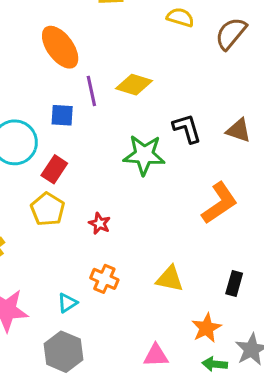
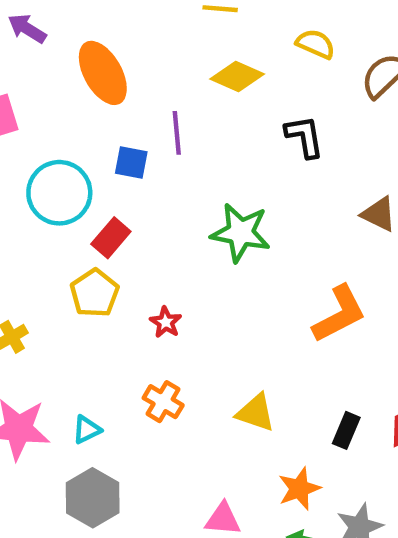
orange ellipse: (60, 47) -> (103, 73), moved
yellow diamond: (134, 85) -> (237, 77), moved
black L-shape: (187, 128) -> (304, 137), moved
cyan triangle: (67, 303) -> (87, 430), moved

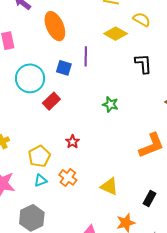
yellow semicircle: (316, 44) -> (142, 19), moved
green star: (241, 233) -> (110, 104), size x0.6
yellow pentagon: (95, 293) -> (39, 156), moved
cyan triangle: (87, 430) -> (41, 180), moved

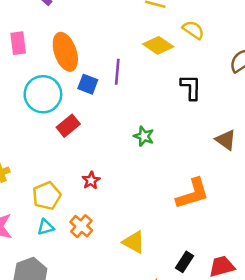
orange ellipse: (55, 26) -> (65, 52), moved

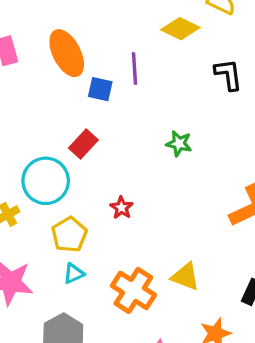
cyan circle: (43, 94) -> (46, 181), moved
orange cross: (81, 226) -> (133, 290), moved, size x1.5

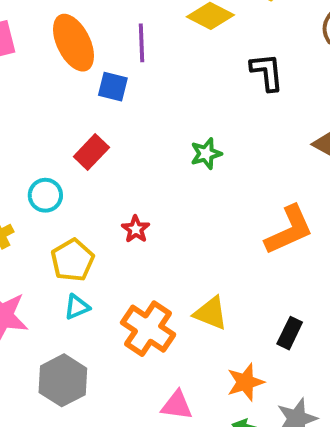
purple line: (134, 69) -> (141, 43), moved
green star: (179, 144) -> (206, 154), turned -30
cyan circle: (46, 181) -> (45, 195), size x0.6

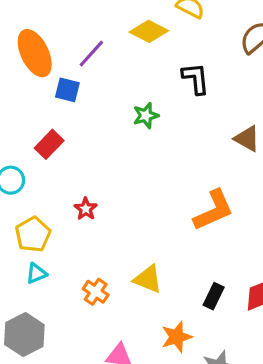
purple line: (141, 43) -> (91, 54), turned 44
green star: (206, 154) -> (146, 115), moved
orange cross: (148, 329) -> (96, 292), size x0.6

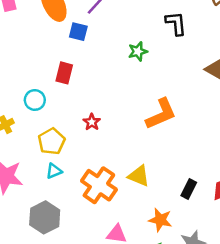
red rectangle: (49, 144) -> (64, 73), turned -30
orange L-shape: (214, 210) -> (161, 114), moved
orange cross: (96, 292) -> (99, 185), size x1.8
orange star: (177, 337) -> (160, 220), turned 30

